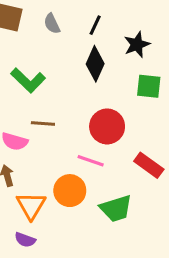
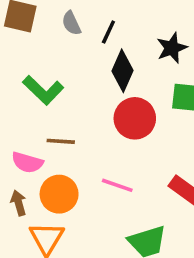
black line: (95, 25) -> (108, 32), moved
red circle: (107, 126) -> (135, 118), moved
orange circle: (70, 191) -> (59, 194), moved

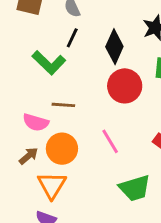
black line: (108, 32) -> (72, 38), moved
pink line: (117, 185) -> (110, 141), turned 40
brown arrow: (19, 203) -> (28, 156), turned 66

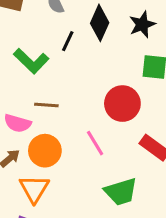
black line: (72, 38) -> (68, 41), moved
black diamond: (114, 47) -> (100, 23), moved
red circle: (125, 86) -> (122, 104), moved

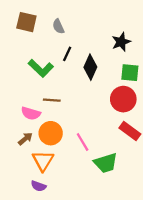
black diamond: (100, 23) -> (90, 67), moved
red circle: (122, 104) -> (123, 99), moved
pink line: (95, 143) -> (83, 142), moved

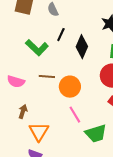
pink semicircle: (31, 113) -> (16, 82), moved
orange circle: (51, 133) -> (70, 87), moved
brown arrow: (25, 139) -> (23, 112), turned -32

